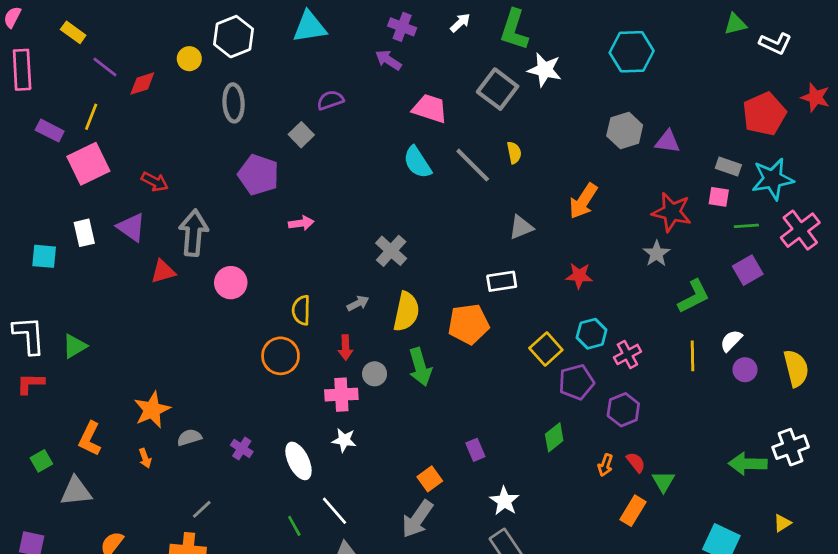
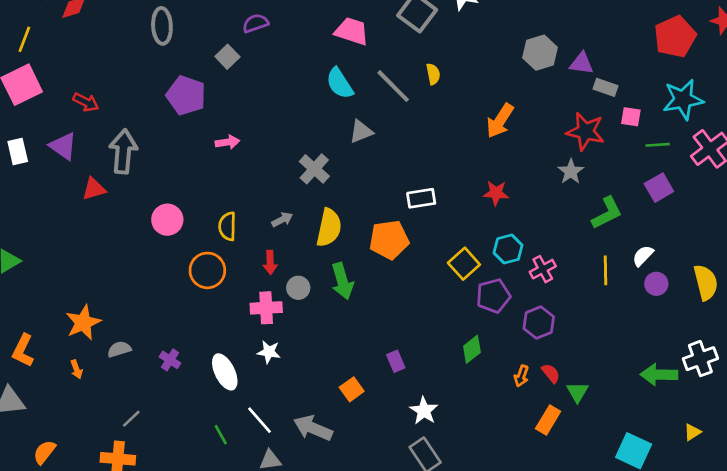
gray rectangle: (728, 166) -> (606, 87), moved
gray triangle: (521, 227) -> (361, 131), moved
pink circle: (231, 283) -> (167, 220), moved
gray arrow: (417, 519) -> (313, 428), moved, turned 78

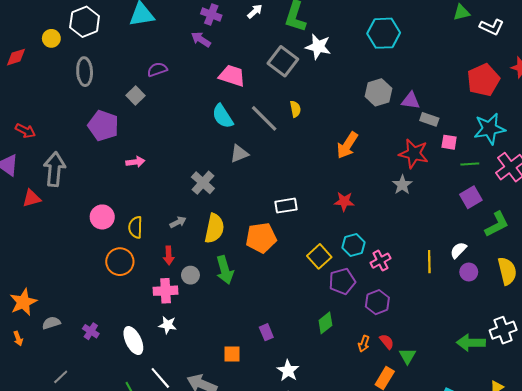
green L-shape: (607, 213) -> (497, 224), moved
pink circle: (167, 220) -> (102, 217), moved
orange square: (352, 389) -> (232, 354), turned 36

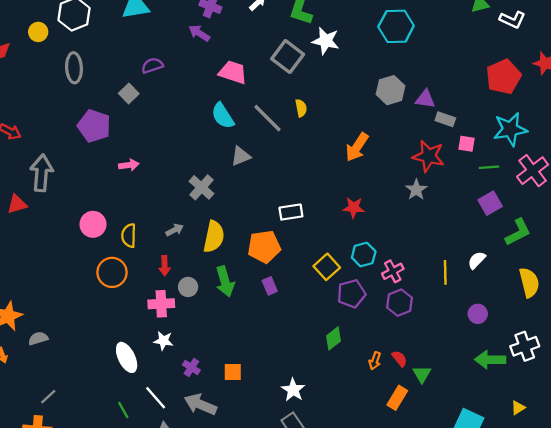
purple circle: (469, 272) -> (478, 314), moved
purple hexagon: (377, 302) -> (399, 303), moved
purple cross: (91, 331) -> (191, 368), moved
purple rectangle: (266, 332) -> (270, 286), moved

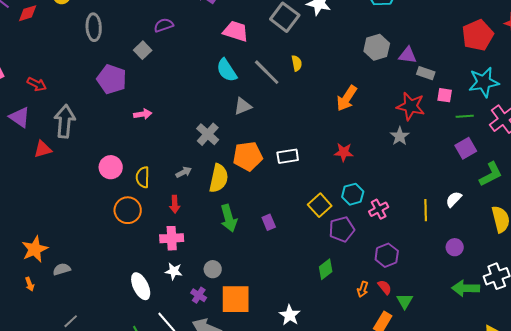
orange pentagon: (264, 247) -> (248, 156), moved
gray circle: (188, 287) -> (213, 269), moved
purple hexagon: (399, 303) -> (387, 255), moved
orange square: (233, 372) -> (236, 299), size x1.8

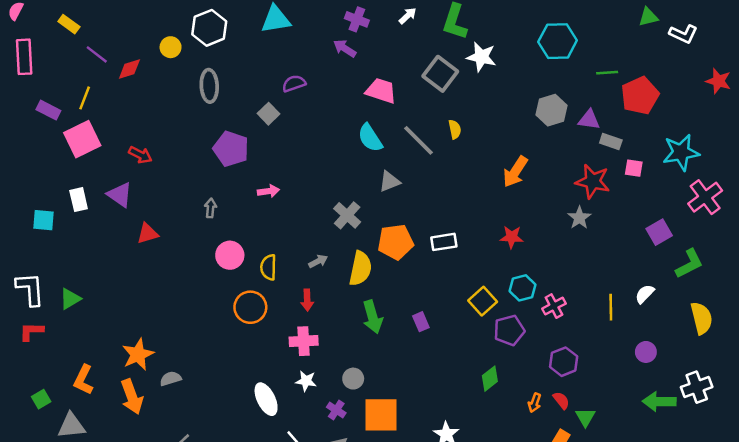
red pentagon: (478, 35) -> (640, 96), moved
green line: (465, 116) -> (607, 73), moved
gray arrow: (65, 121) -> (210, 208), moved, size x0.5
orange arrow: (30, 284) -> (132, 397), size x2.0

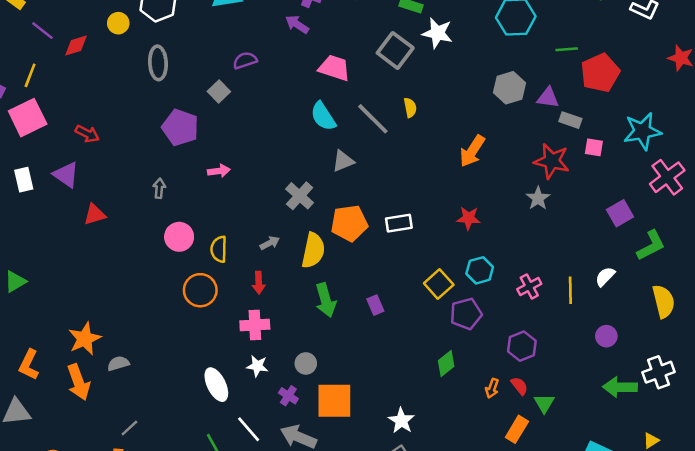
pink cross: (554, 306) -> (529, 286), moved

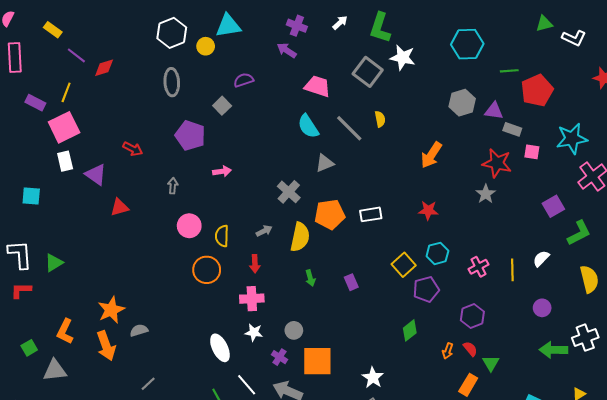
yellow circle: (118, 23) -> (206, 46), moved
red arrow: (87, 134) -> (133, 149), moved
white rectangle: (24, 180) -> (65, 161), moved
green arrow: (326, 300) -> (310, 278), size x0.6

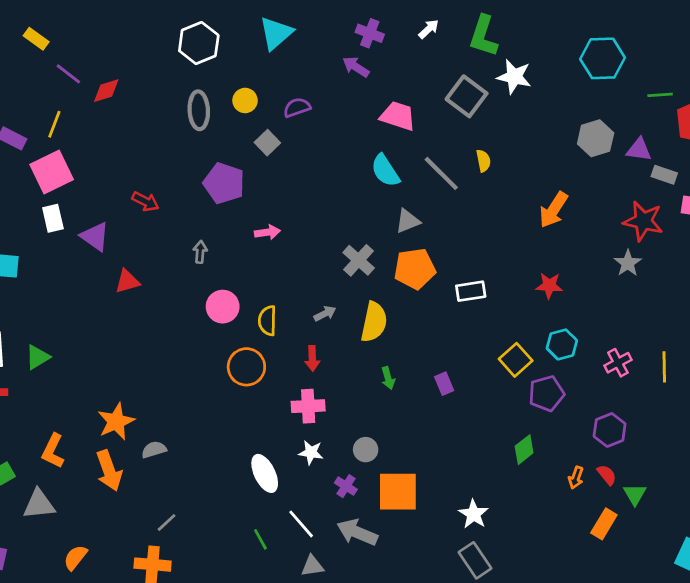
cyan triangle: (228, 26) -> (276, 33), turned -32
yellow circle: (206, 46) -> (245, 100), moved
orange pentagon: (330, 214) -> (415, 269), moved

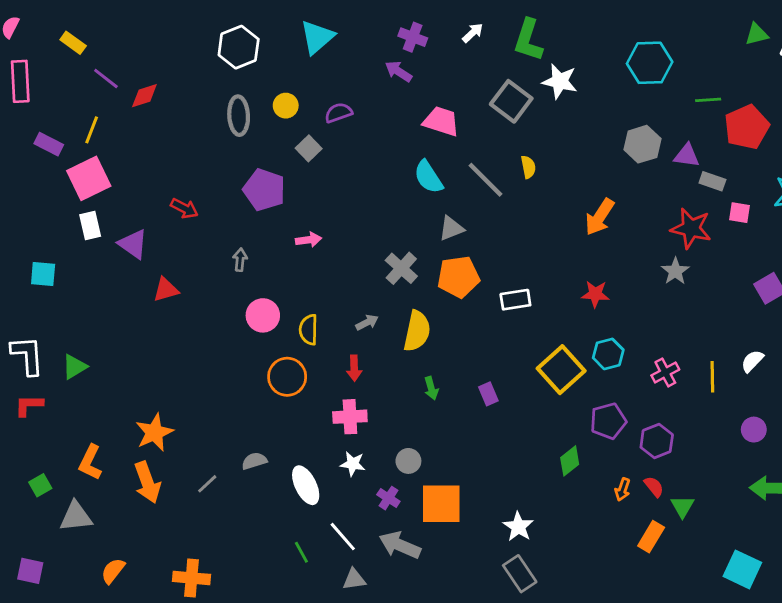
yellow square: (516, 360) -> (561, 370), size x1.4
purple pentagon: (546, 394) -> (608, 421), moved
gray semicircle: (154, 450) -> (254, 461), moved
gray line: (167, 522) -> (207, 484), moved

